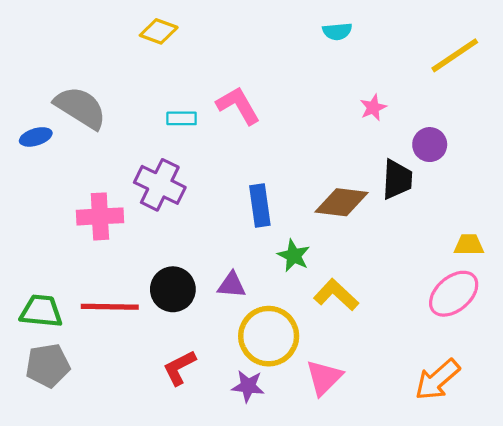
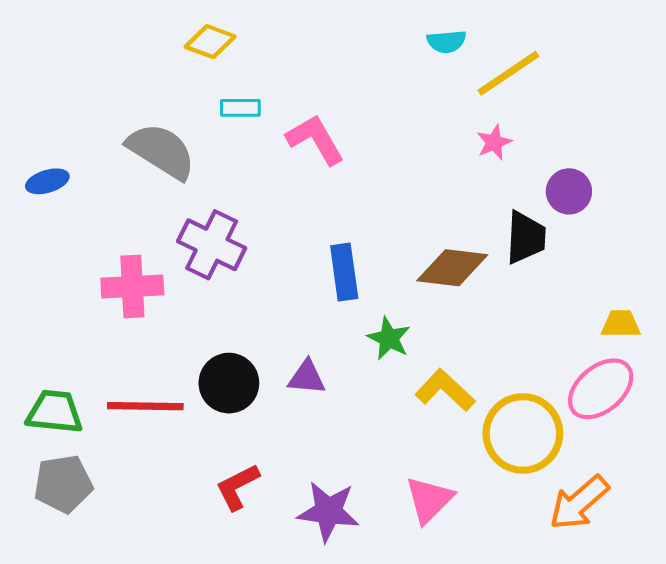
yellow line: (455, 55) -> (508, 73), moved
gray semicircle: (80, 108) -> (161, 151), moved
cyan rectangle: (182, 118) -> (240, 108), moved
yellow circle: (269, 336) -> (523, 433), moved
purple star: (248, 386) -> (328, 511), size x1.4

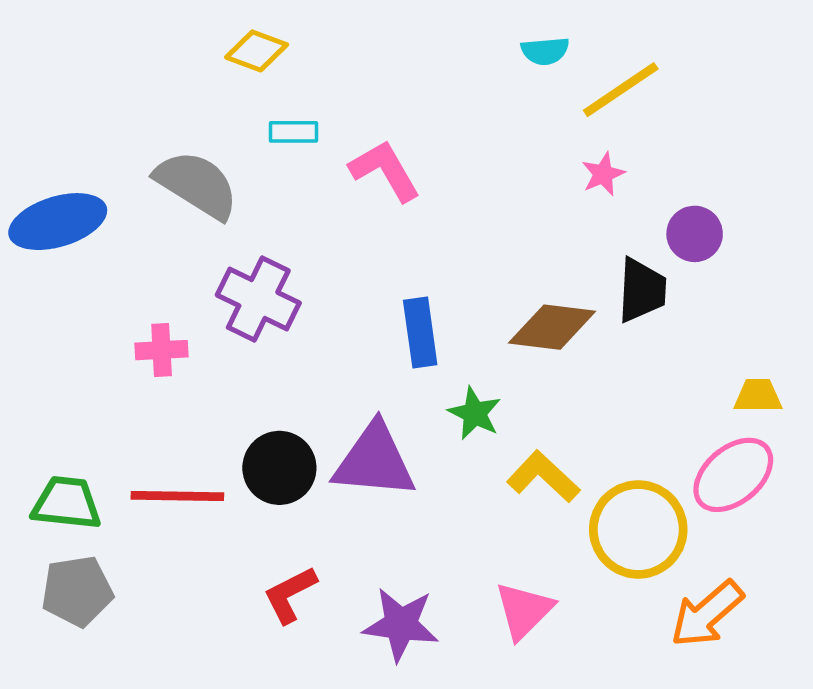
blue ellipse: (47, 181) -> (58, 222), size x1.8
pink cross: (132, 287) -> (162, 350), size x0.7
purple triangle: (307, 377) -> (374, 461), size x1.8

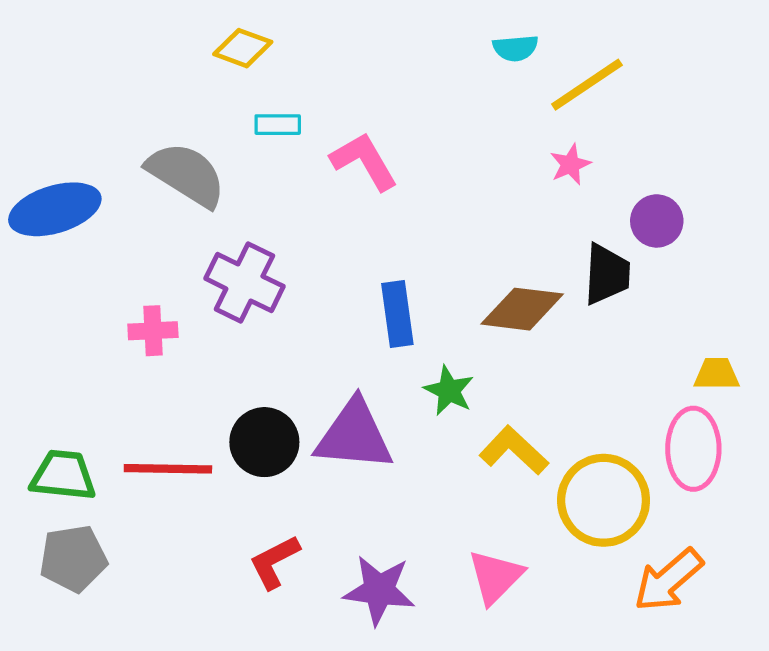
pink ellipse: (733, 475) -> (693, 449), turned -50

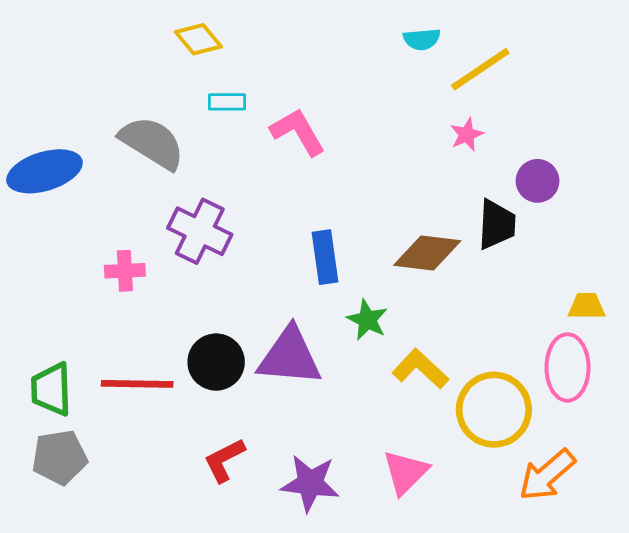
yellow diamond: (243, 48) -> (198, 39), turned 30
green trapezoid: (63, 475) -> (51, 389), turned -98

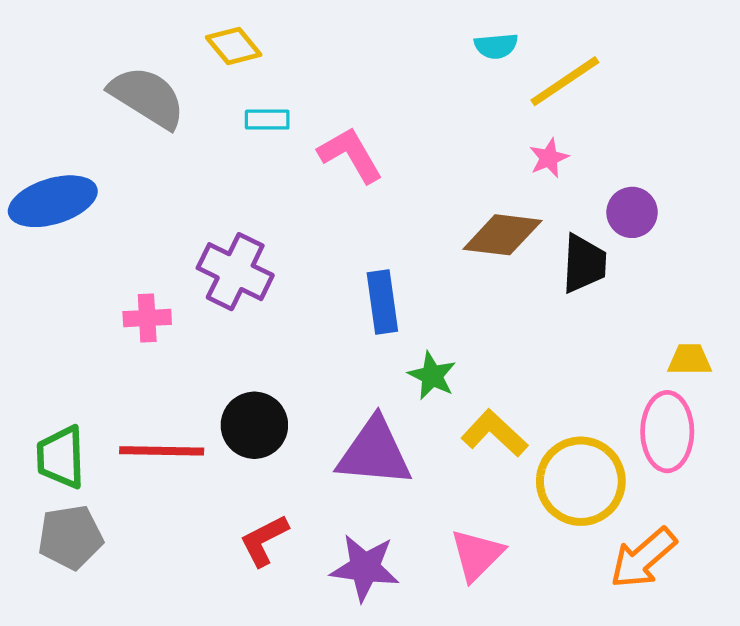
gray semicircle: (152, 143) -> (147, 97), moved
brown diamond: (427, 253) -> (502, 235), moved
purple triangle: (290, 357) -> (374, 452), moved

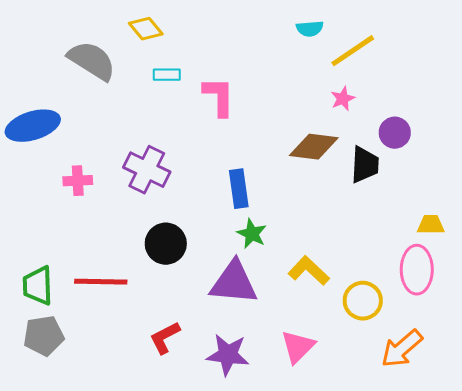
pink L-shape: (350, 155) -> (219, 97), turned 30
pink cross: (147, 318) -> (78, 181), moved
green star: (432, 376) -> (252, 234), moved
black circle: (254, 425) -> (166, 244), moved
yellow circle: (581, 481) -> (363, 301), size x0.7

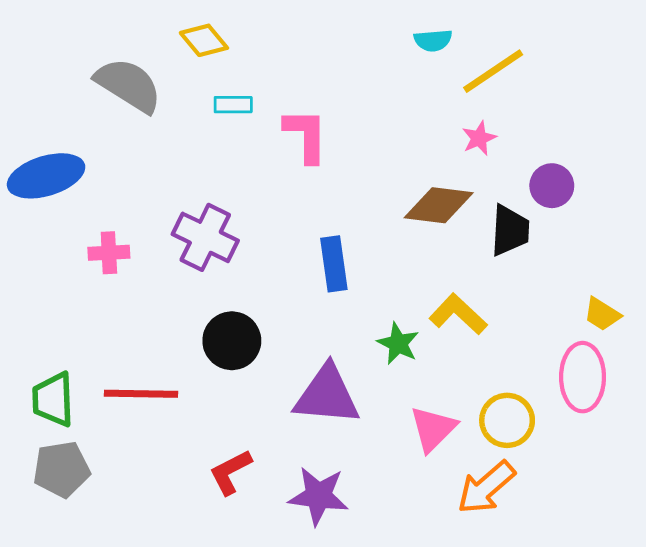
yellow trapezoid: (431, 225) -> (602, 314), turned -148
green star: (252, 234) -> (398, 344), moved
yellow L-shape: (309, 271) -> (458, 314), moved
pink triangle: (298, 347) -> (433, 429), moved
orange arrow: (402, 349) -> (486, 487), moved

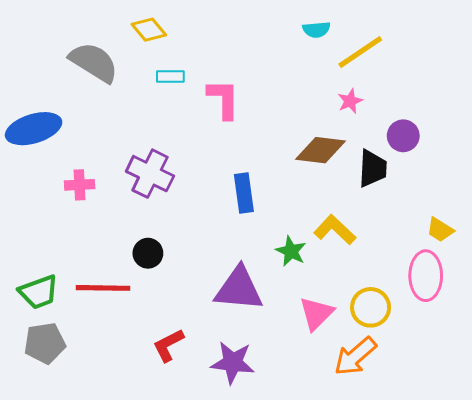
black circle: (232, 341) -> (148, 253), moved, size x0.7
green trapezoid: (53, 399) -> (39, 292), turned -108

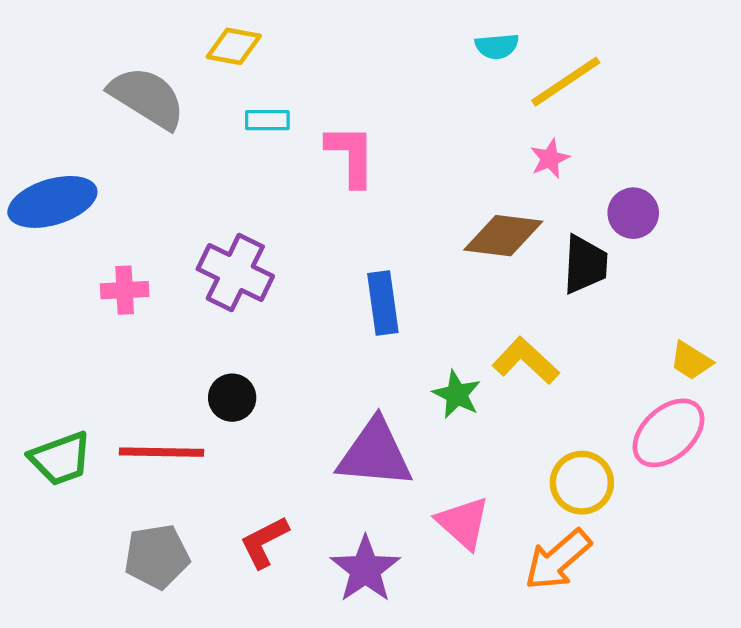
yellow diamond: (149, 30) -> (234, 46), turned -40
pink ellipse: (426, 276) -> (668, 433), turned 48
pink triangle: (316, 313) -> (463, 523), moved, turned -33
gray pentagon: (45, 343) -> (157, 556), moved
purple star: (233, 362) -> (365, 569), turned 30

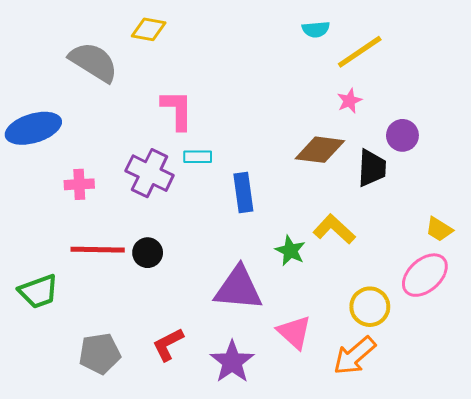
cyan rectangle: (267, 120) -> (198, 157), moved
pink L-shape: (351, 155) -> (177, 110), moved
red line: (162, 452) -> (98, 250), moved

